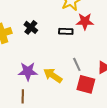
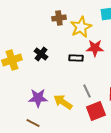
red square: (86, 84) -> (96, 111), turned -36
brown line: (23, 96) -> (33, 123), turned -64

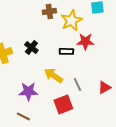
yellow arrow: (63, 102) -> (53, 75), moved
red square: (96, 111) -> (63, 104), moved

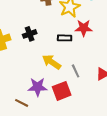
black cross: (31, 47) -> (30, 34), turned 32
purple star: (28, 91) -> (38, 87), moved

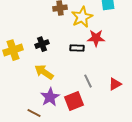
yellow arrow: (52, 62) -> (44, 72), moved
purple star: (38, 87) -> (50, 97), turned -30

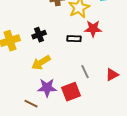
yellow arrow: (44, 72) -> (41, 63), turned -66
purple star: (50, 97) -> (47, 88), turned 30

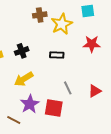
red star: (93, 29) -> (92, 44), moved
purple star: (47, 88) -> (30, 104), turned -30
red square: (71, 92) -> (54, 108), turned 30

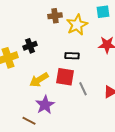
black cross: (22, 51) -> (30, 46), moved
red square: (54, 108) -> (65, 77), moved

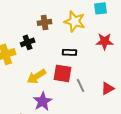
brown cross: (55, 16) -> (45, 22), moved
yellow star: (77, 25) -> (75, 21), turned -30

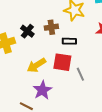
brown cross: (45, 22) -> (51, 27), moved
black cross: (28, 42) -> (27, 31), turned -32

